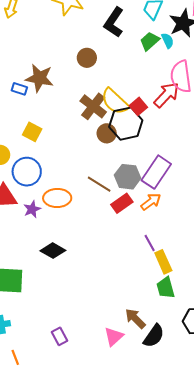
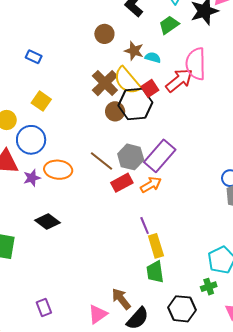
cyan semicircle: (168, 41) -> (153, 57), moved, turned -56
brown star: (39, 78) -> (134, 51), moved, size x0.7

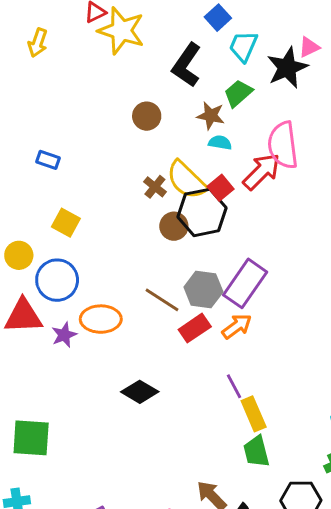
brown star: (134, 51) -> (211, 116), moved
brown cross: (105, 83) -> (155, 187), size x0.6
black diamond: (48, 221) -> (140, 392), moved

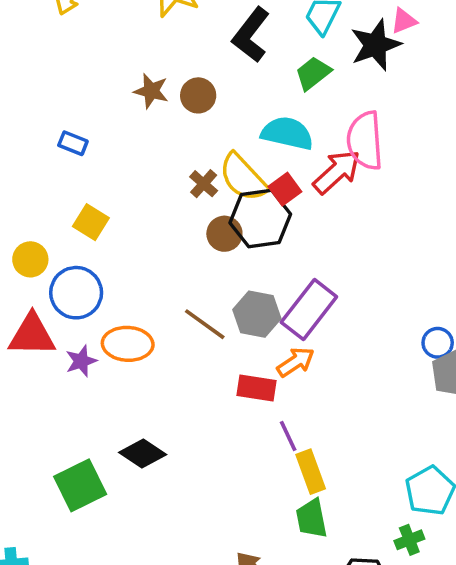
brown star: (211, 116) -> (151, 91), moved
cyan semicircle: (220, 143) -> (287, 133), size x1.8
red rectangle: (195, 328) -> (257, 388), moved, turned 40
black diamond: (140, 392) -> (143, 453), moved
green square: (31, 438) -> (80, 485), moved, turned -33

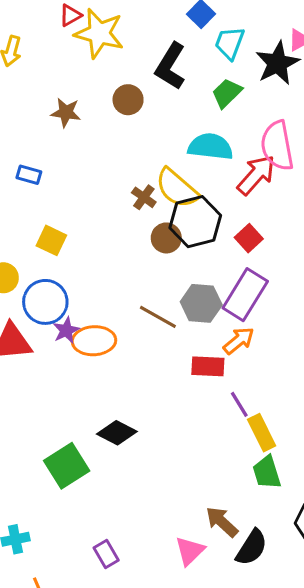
brown star: (151, 91) -> (66, 112), moved
brown circle: (198, 95) -> (128, 100), moved
red square: (285, 189) -> (249, 238), moved
purple star: (81, 361) -> (66, 330), moved

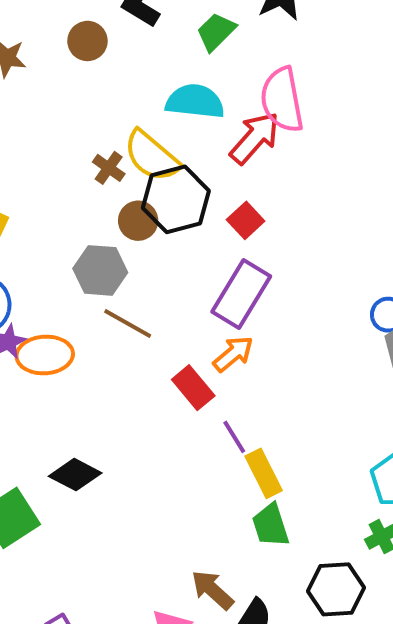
gray hexagon: (201, 303) -> (100, 270), moved
red rectangle: (208, 366) -> (193, 388), turned 48

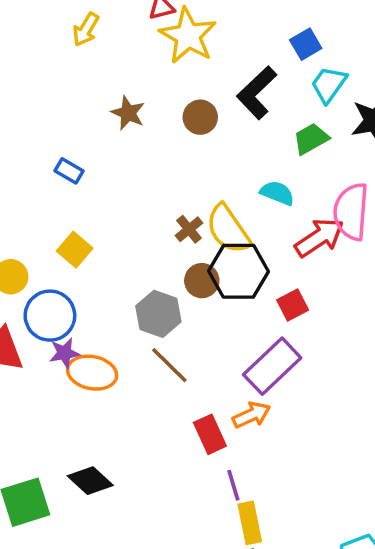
cyan semicircle: (195, 101) -> (277, 193), size x0.7

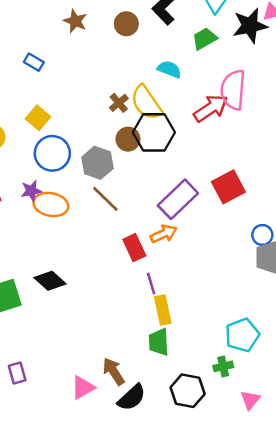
cyan semicircle: (277, 193) -> (169, 69), moved
red square: (293, 305) -> (228, 187), moved, size x1.5
blue circle: (50, 316) -> (52, 153), moved

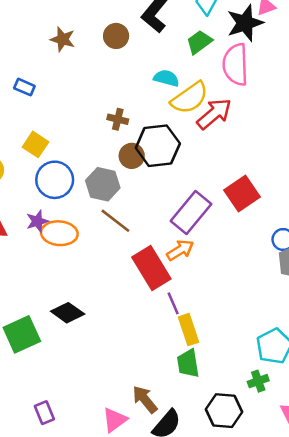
pink semicircle: (233, 90) -> (235, 65), moved
brown cross: (119, 103) -> (118, 119), turned -30
yellow semicircle: (146, 103) -> (190, 98), moved, turned -84
red rectangle: (134, 248) -> (151, 268), size x1.5

